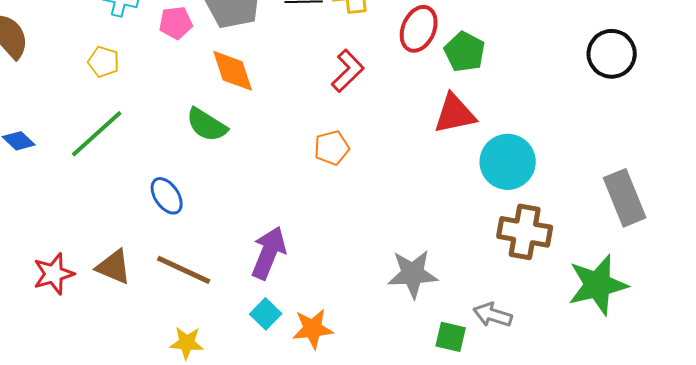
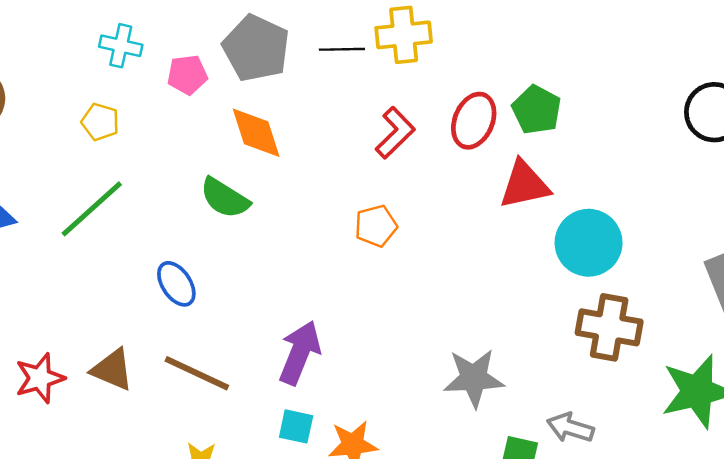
red ellipse: (419, 29) -> (474, 121), moved
cyan square: (266, 314) -> (296, 426), turned -32

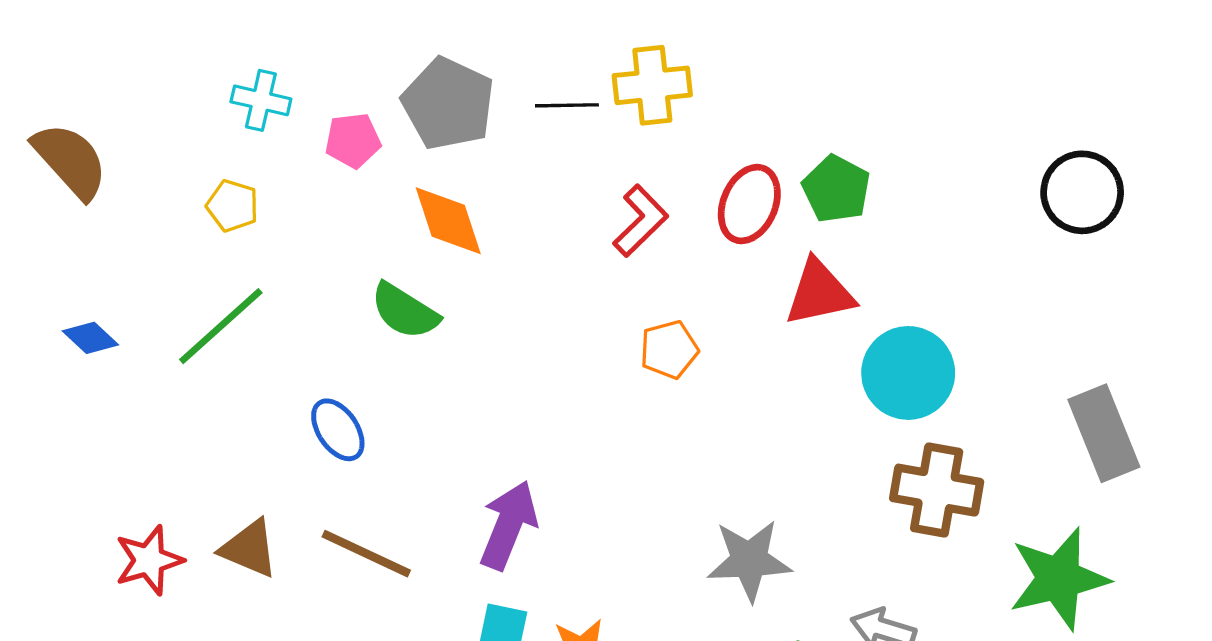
orange pentagon: (376, 226) -> (669, 350), moved

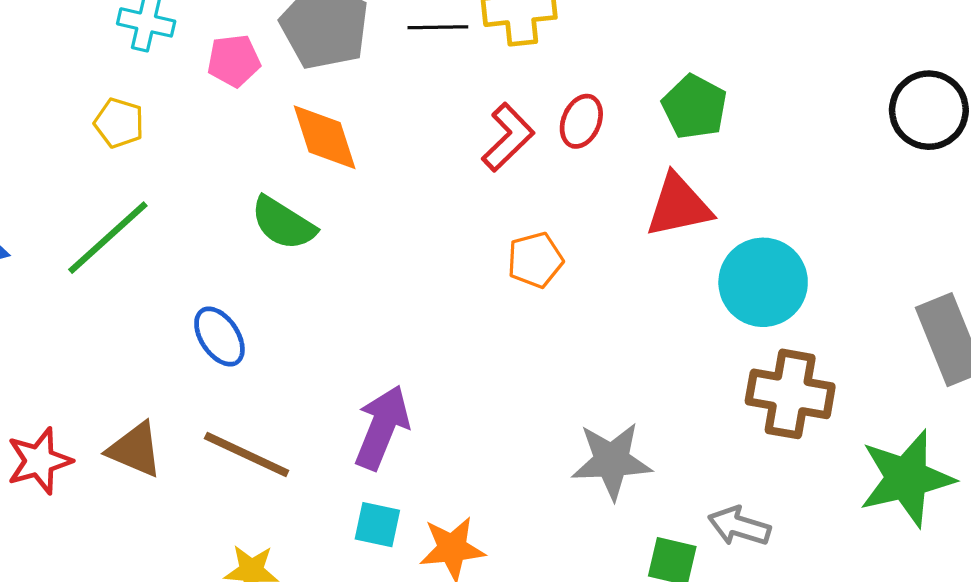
red ellipse: (749, 204) -> (581, 121), moved, size x0.7

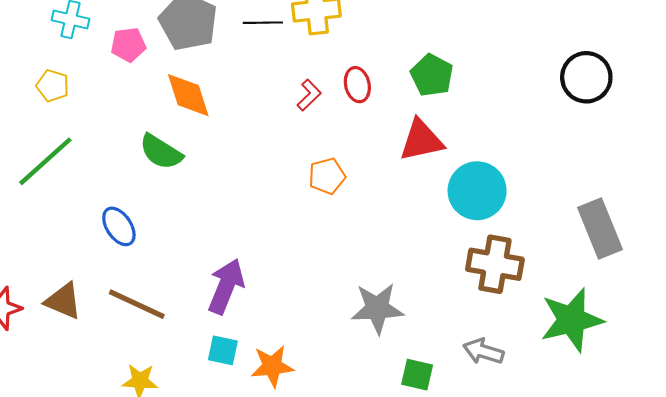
red ellipse: (581, 121) -> (357, 85), turned -36
red L-shape: (508, 137) -> (309, 95), size x0.7
gray arrow: (739, 526) -> (483, 351), moved

